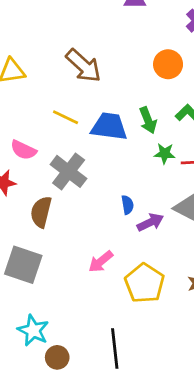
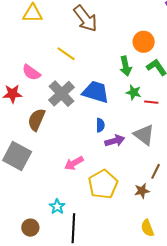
orange circle: (168, 64) -> (144, 42), moved
blue trapezoid: (109, 127) -> (96, 92), moved
cyan star: (33, 330) -> (57, 207), moved, size x0.7

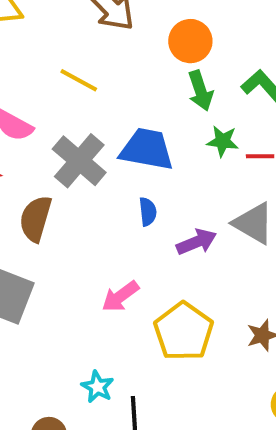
orange circle: (144, 42) -> (190, 41), moved
blue semicircle: (100, 125) -> (148, 212), moved

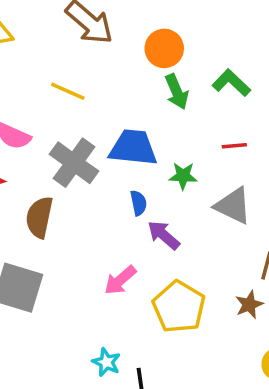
green star: (223, 141) -> (183, 176), moved
purple arrow: (196, 242) -> (164, 235), moved, turned -112

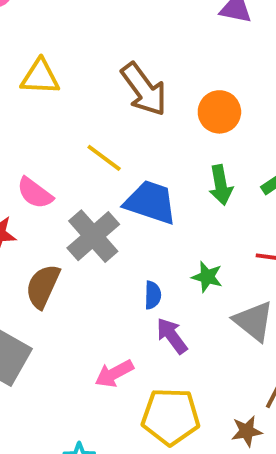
orange circle: (164, 48) -> (219, 112), moved
blue trapezoid: (133, 148) -> (151, 202), moved
yellow pentagon: (179, 307) -> (171, 417), turned 30

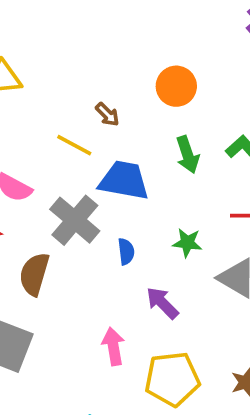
brown arrow: (144, 89) -> (107, 114), moved, size x0.5
blue semicircle: (153, 295) -> (126, 252), moved
pink arrow: (114, 374) -> (113, 346), turned 117

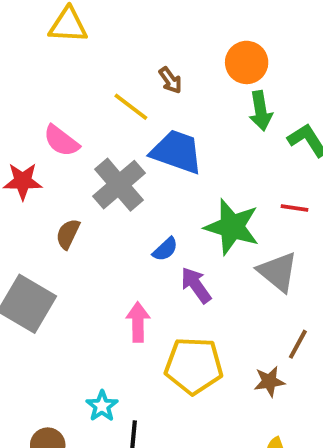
green arrow: (188, 155) -> (261, 111), moved
green star: (187, 243) -> (232, 227), size x1.8
blue semicircle: (126, 252) -> (165, 249), moved, turned 45
brown semicircle: (34, 274) -> (68, 234), size x0.7

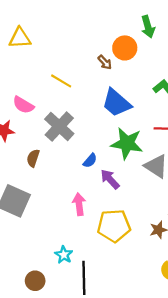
brown arrow: (170, 80) -> (105, 62), moved
green arrow: (261, 111) -> (148, 27), moved
blue trapezoid: (177, 152) -> (116, 103), moved, turned -152

